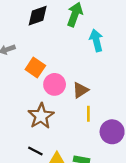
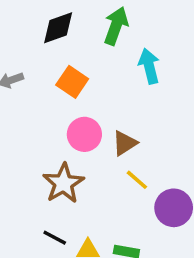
orange square: (35, 67) -> (72, 82), moved
yellow line: (88, 114) -> (137, 180), turned -49

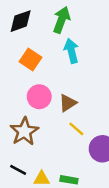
cyan arrow: (149, 66) -> (71, 51), moved

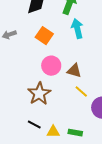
brown triangle: (68, 103) -> (74, 71), turned 49

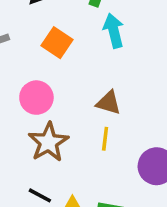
pink circle: (51, 66) -> (36, 98), moved
yellow line: (81, 92) -> (105, 139), moved, turned 56

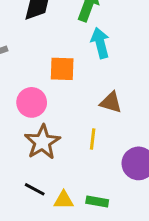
orange square: (57, 43) -> (62, 69), moved, turned -32
brown triangle: (109, 103) -> (111, 102), moved

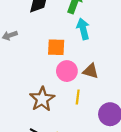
pink circle: (32, 102) -> (67, 71), moved

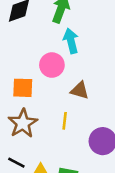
orange square: (56, 47) -> (23, 88), moved
pink circle: (67, 71) -> (52, 65), moved

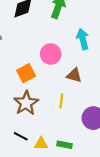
cyan arrow: (71, 41) -> (83, 39), moved
orange square: (23, 88) -> (26, 73), turned -30

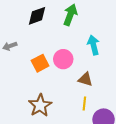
orange square: (26, 73) -> (40, 63), moved
yellow line: (61, 101) -> (84, 103), moved

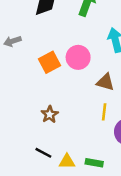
brown star: (40, 105) -> (50, 114), size x0.6

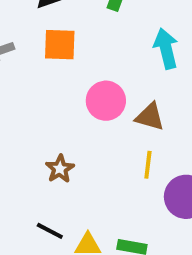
pink circle: (78, 57) -> (106, 101), moved
orange square: (50, 62) -> (60, 45), moved, turned 30

